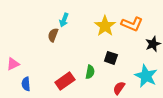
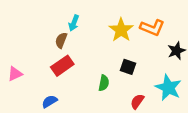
red rectangle: (65, 81) -> (62, 66), moved
blue semicircle: (26, 84) -> (50, 101), moved, turned 64

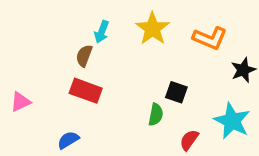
yellow star: (121, 30) -> (153, 29), moved
red rectangle: (62, 66) -> (86, 91), turned 55
green semicircle: (104, 83) -> (156, 115), moved

